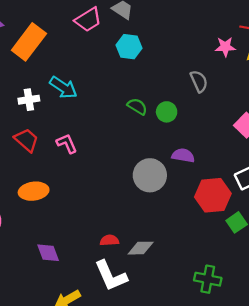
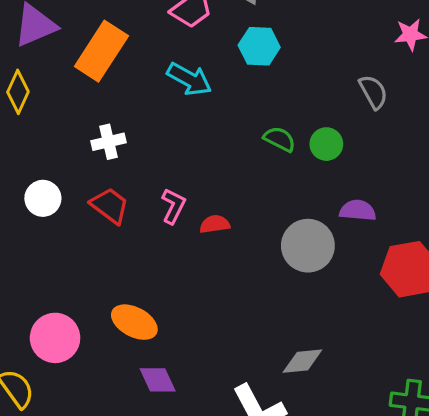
cyan arrow: (63, 87) -> (189, 79), moved
pink L-shape: (67, 143) -> (173, 206), turned 55
orange ellipse: (34, 191) -> (134, 322), moved, turned 40
red semicircle: (109, 240) -> (215, 224), moved

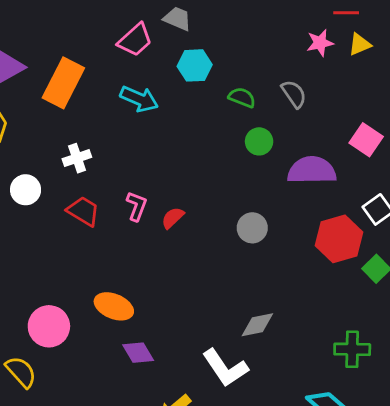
green semicircle: (280, 139) -> (242, 97), moved
white circle: (43, 198) -> (26, 190), moved
purple semicircle: (358, 210) -> (312, 170), moved, size x1.6
red semicircle: (215, 224) -> (173, 218), turned -30
gray circle: (308, 246) -> (252, 228), size x0.7

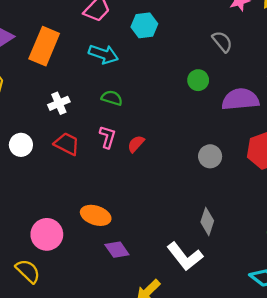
green semicircle: (242, 97) -> (112, 98), moved
white circle: (26, 190) -> (21, 145), moved
gray circle: (252, 228) -> (210, 156), moved
gray diamond: (257, 325) -> (207, 221), turned -56

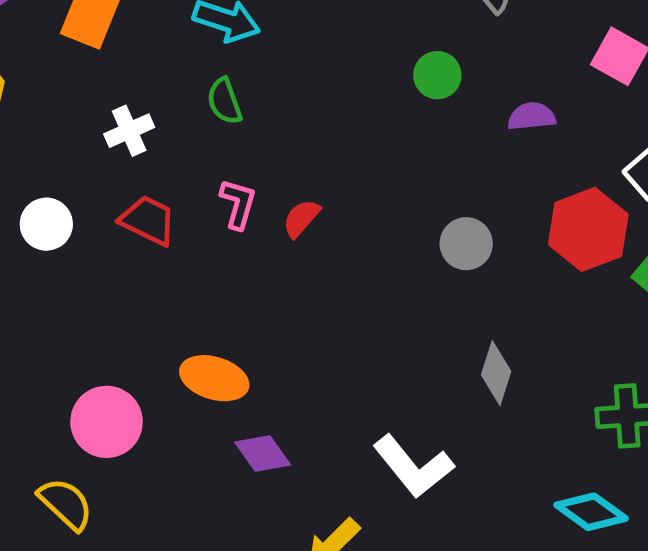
green semicircle: (112, 98) -> (224, 101), moved, turned -126
purple semicircle: (240, 99) -> (532, 116), size x0.6
gray diamond: (207, 221) -> (496, 373), moved

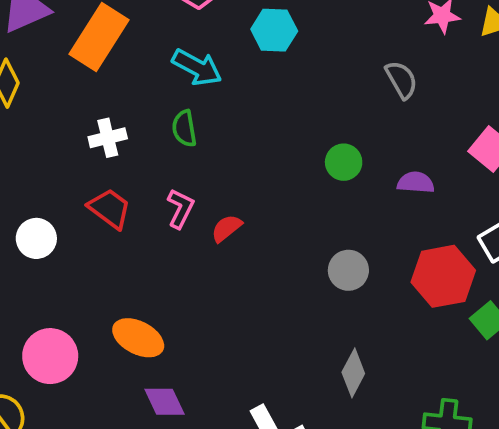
green circle: (437, 75) -> (344, 162), moved
white circle: (46, 224) -> (36, 238), moved

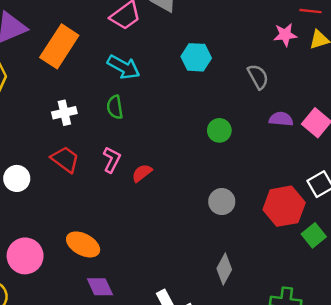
cyan hexagon: (274, 30) -> (196, 57), moved
purple semicircle: (416, 183) -> (281, 119), moved

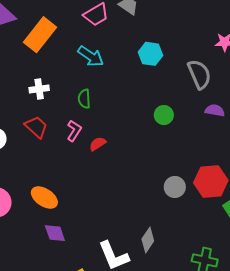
gray semicircle: (258, 77) -> (199, 74), size x1.4
green semicircle: (115, 107) -> (84, 99), moved
gray circle: (222, 202) -> (175, 187), moved
gray diamond: (224, 269) -> (148, 240), moved

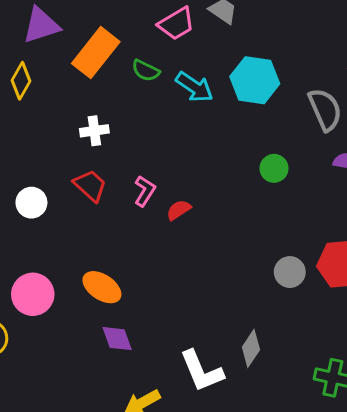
cyan hexagon: (150, 54) -> (255, 80), size x1.4
cyan arrow: (91, 56) -> (194, 87), moved
green semicircle: (84, 99) -> (146, 71), moved, turned -60

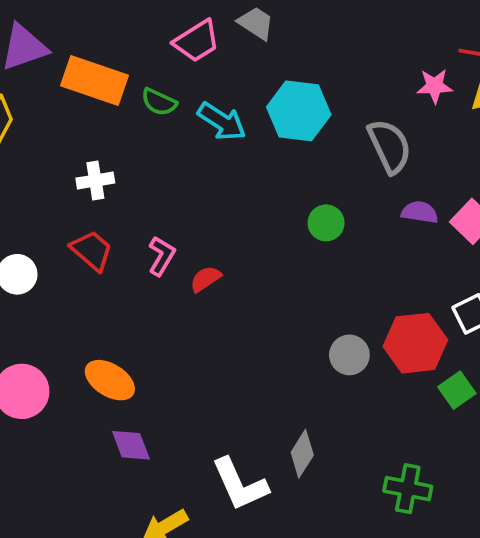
orange rectangle: (96, 53) -> (95, 80), turned 72

